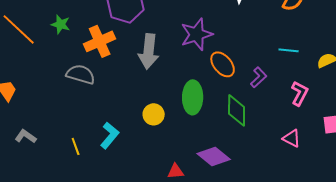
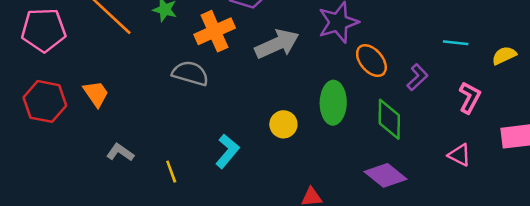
gray arrow: (149, 51) -> (277, 44), turned -120
yellow line: (76, 146) -> (171, 172), moved
purple diamond: (214, 156) -> (385, 175), moved

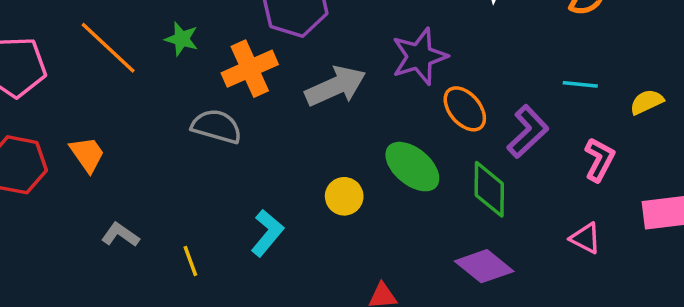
purple L-shape: (417, 77) -> (528, 132), size x1.4
green ellipse: (333, 103) -> (412, 167), turned -51

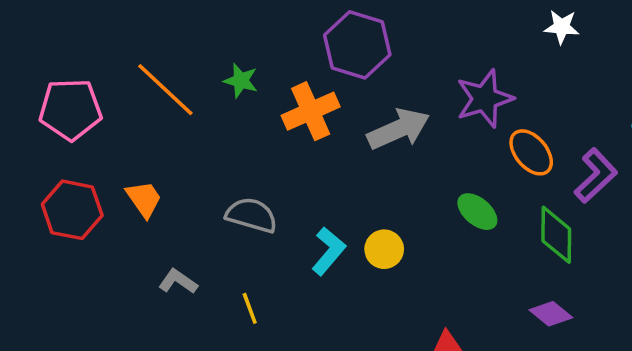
gray semicircle: (217, 126) -> (251, 215), moved
green ellipse: (412, 167) -> (477, 212), size x0.7
yellow circle: (344, 196) -> (384, 249), moved
cyan L-shape: (267, 233) -> (329, 251), moved
purple diamond: (484, 266) -> (551, 314), size x0.7

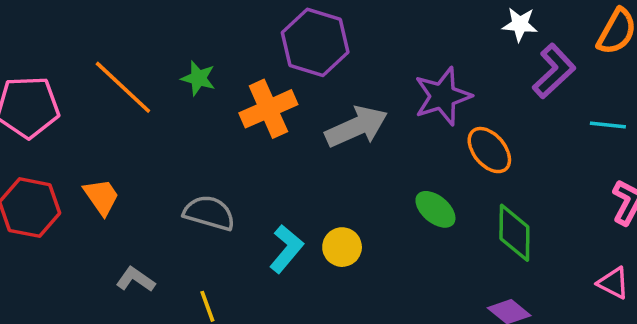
purple L-shape: (596, 176) -> (554, 71), moved

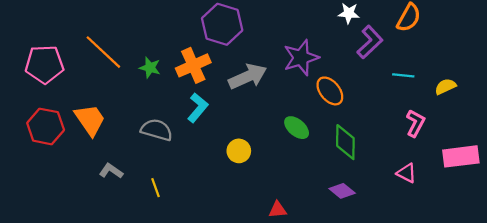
green star: (198, 78) -> (150, 68), moved
orange trapezoid: (101, 197) -> (90, 120), size x1.4
cyan L-shape: (286, 249) -> (198, 108), moved

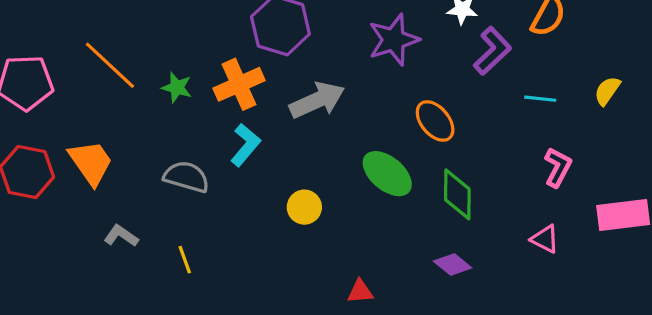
purple star: (301, 58) -> (394, 40), moved
yellow semicircle: (445, 86) -> (607, 91), moved, turned -30
green ellipse: (297, 128) -> (387, 174), size x1.4

